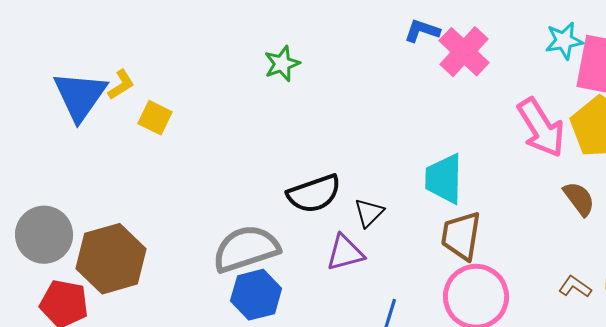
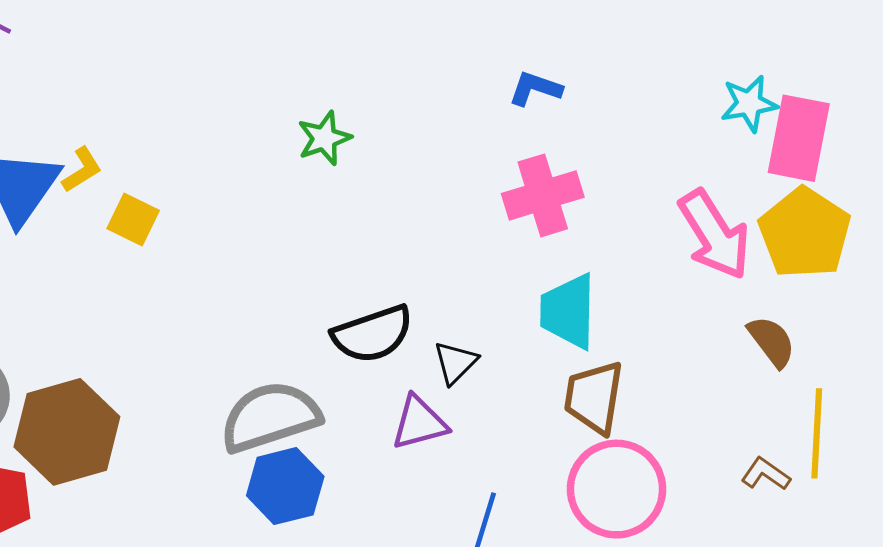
pink cross: (464, 52) -> (543, 195), moved, turned 30

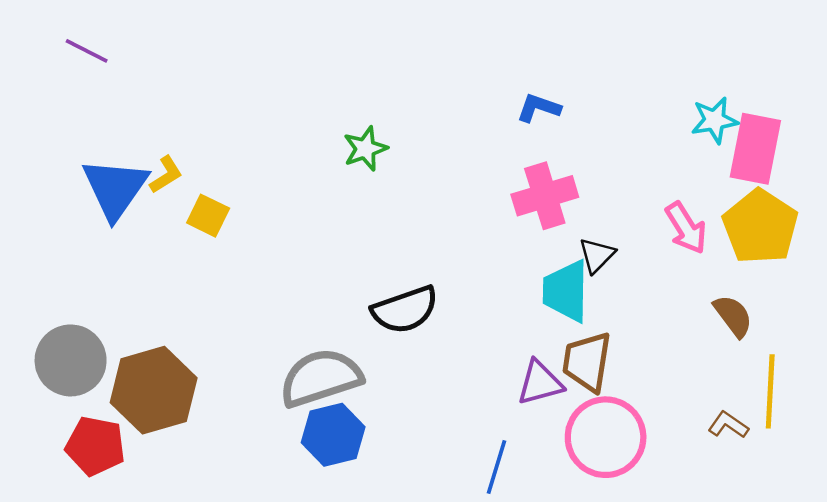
pink arrow: (714, 235) -> (686, 228), size x0.7
black triangle: (455, 363) -> (597, 255), moved
purple triangle: (419, 423) -> (540, 383), moved

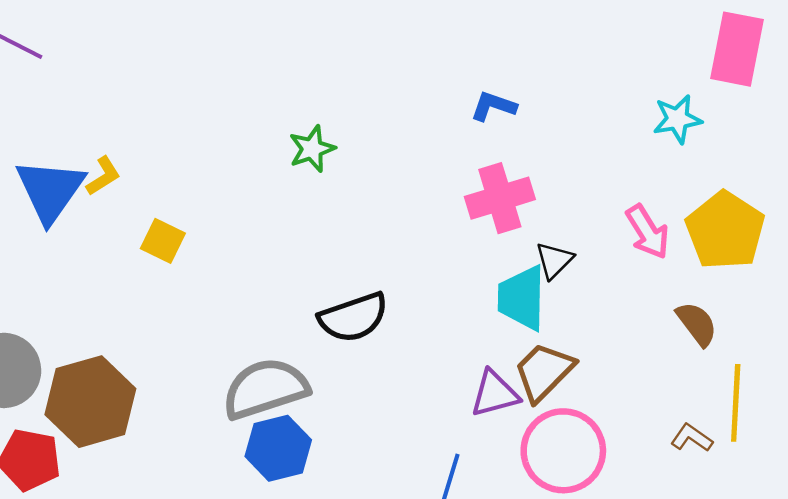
pink rectangle: (755, 149) -> (737, 49), moved
yellow square: (208, 216) -> (163, 241), moved
brown trapezoid: (587, 362) -> (544, 372), turned 36

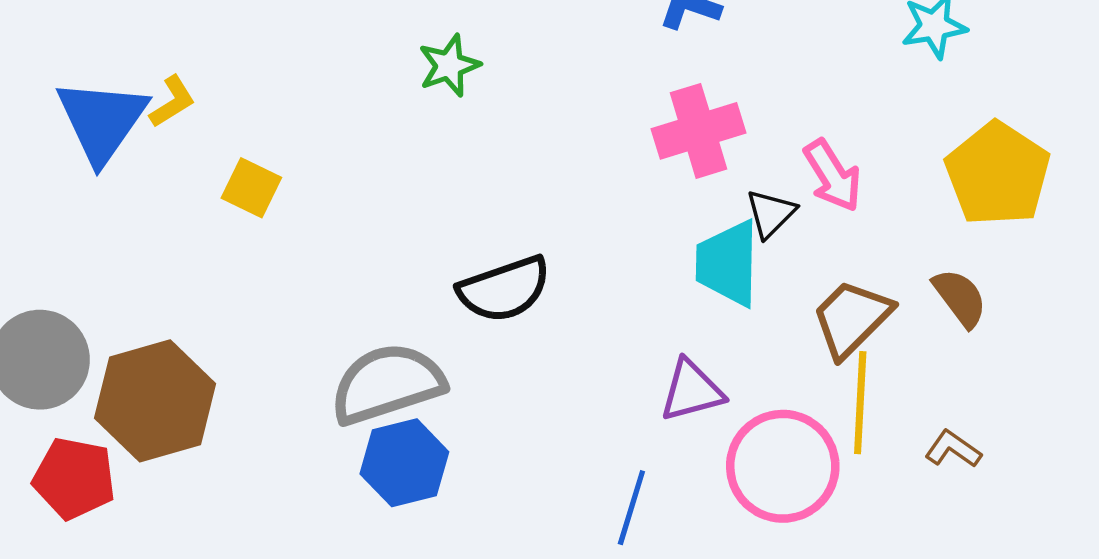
pink arrow: (648, 232) -> (833, 176), moved
brown trapezoid: (544, 372) -> (852, 318), moved
yellow line: (736, 403) -> (860, 403), moved

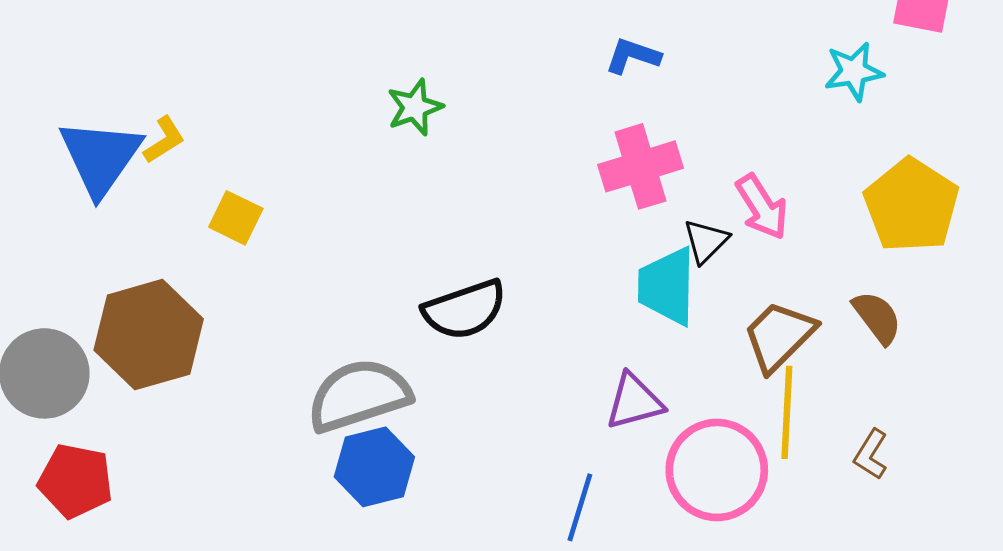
brown hexagon: (155, 401) -> (149, 335), moved
brown L-shape: (953, 449) -> (871, 454), turned -93

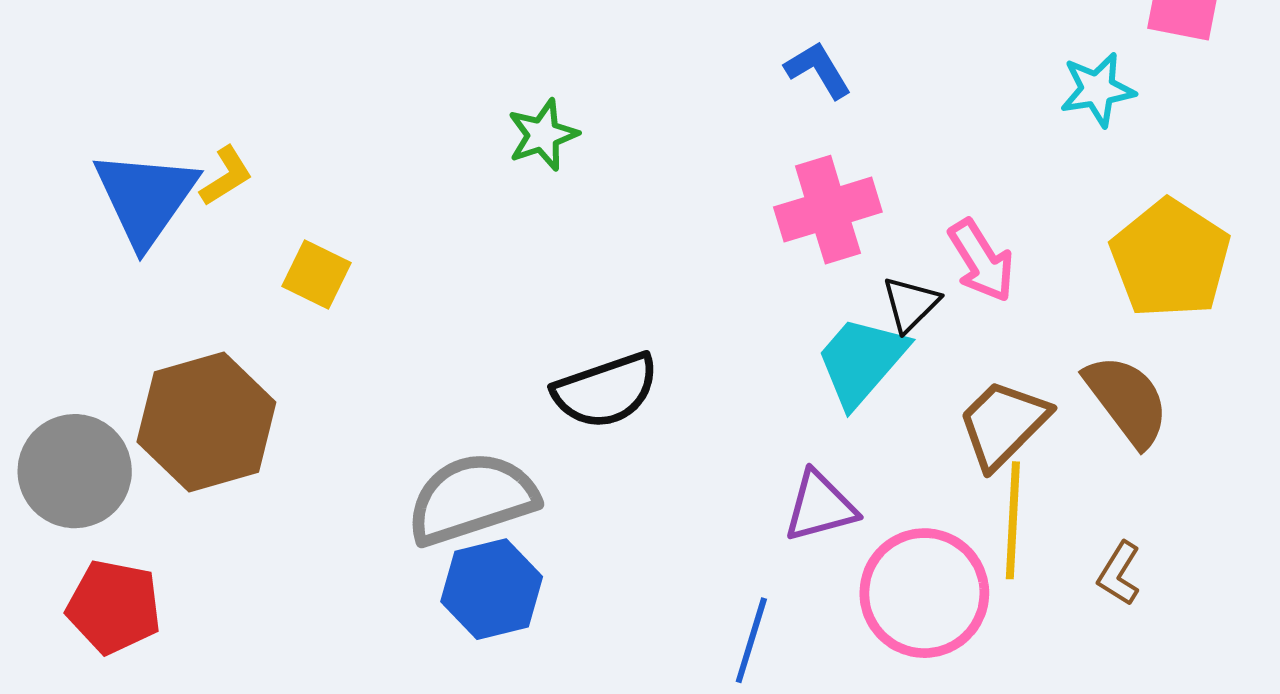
blue L-shape: (633, 56) -> (818, 70), turned 40
cyan trapezoid: (667, 286) -> (861, 361), turned 40
brown semicircle: (877, 317) -> (1127, 400), size x1.4

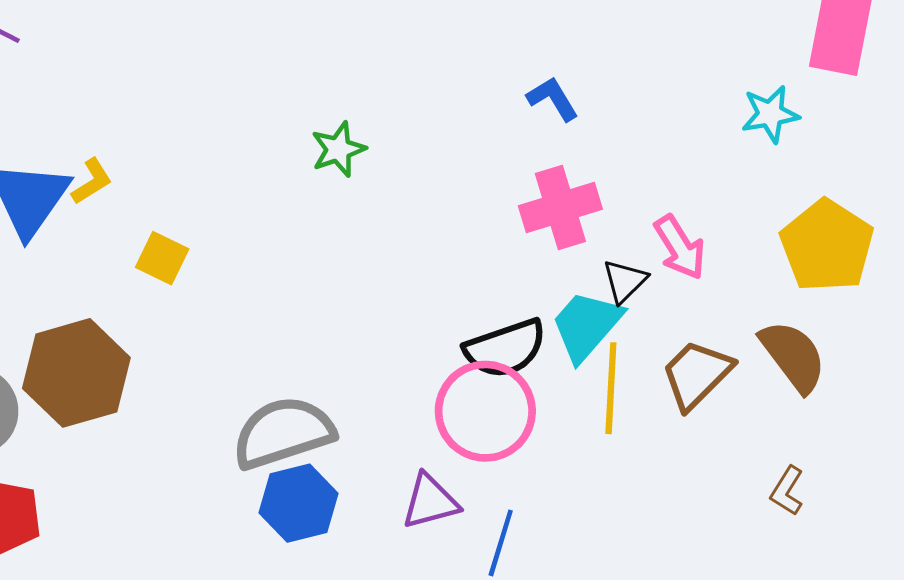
black semicircle: (606, 390) -> (505, 348), moved
purple triangle: (820, 507) -> (430, 502), moved
yellow line: (1013, 520) -> (611, 388), moved
pink circle: (924, 593) -> (485, 411), moved

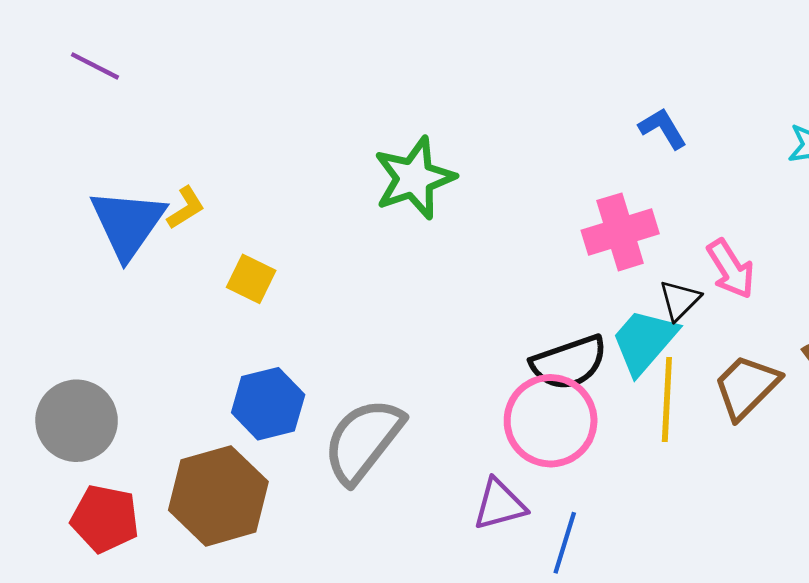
blue L-shape: (553, 99) -> (663, 128), moved
green star: (338, 149) -> (414, 178), size x1.6
brown hexagon: (76, 373) -> (218, 496), moved
gray semicircle: (283, 433) -> (363, 441), turned -34
blue hexagon: (298, 503) -> (268, 404), moved

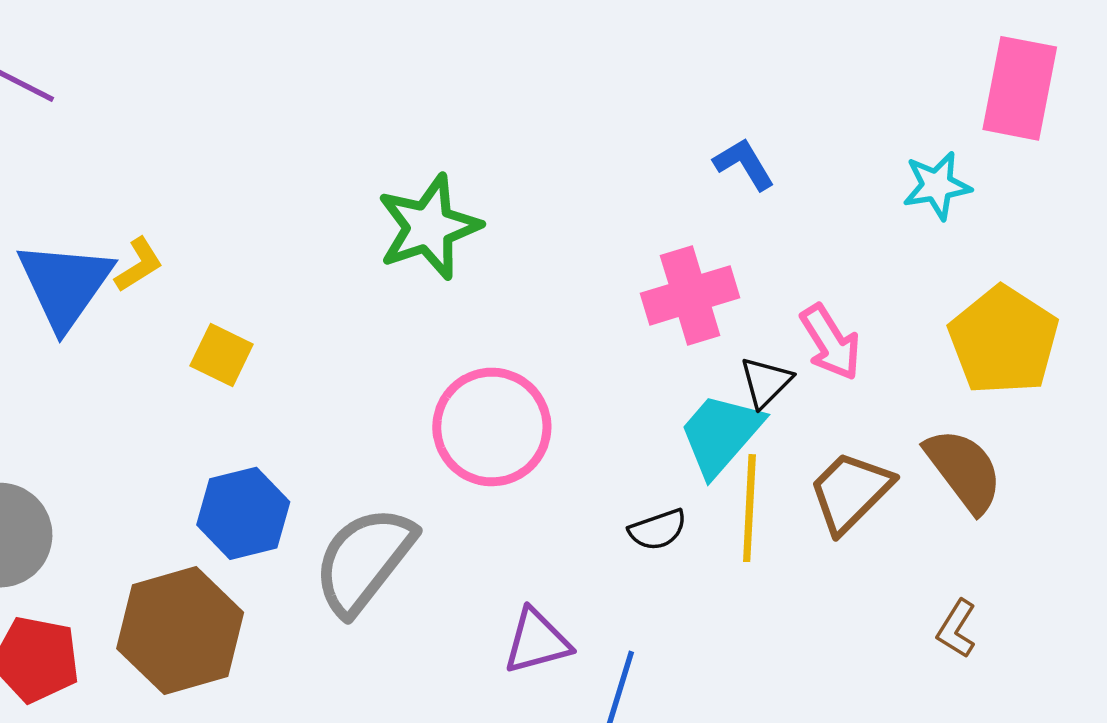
black semicircle: (569, 363) -> (658, 530), moved, size x0.6
pink circle: (551, 421) -> (492, 427), moved

